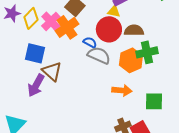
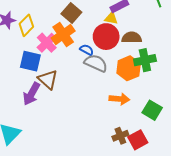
pink cross: (51, 21) -> (47, 43), moved
green square: (154, 101) -> (152, 110), turned 30

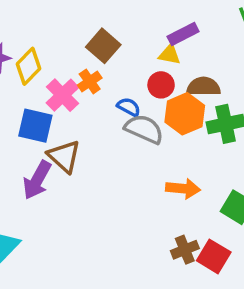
orange cross: (63, 35) -> (90, 82), size x0.6
red circle: (106, 37) -> (161, 85), size x0.6
orange hexagon: (129, 68) -> (185, 114), moved
red square: (138, 140) -> (214, 256), turned -30

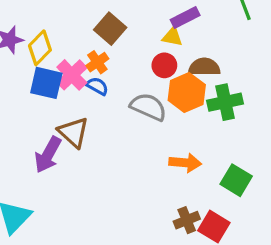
blue semicircle: (129, 107) -> (97, 86), moved
blue square: (35, 126) -> (46, 83), moved

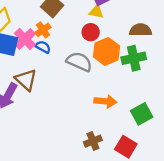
brown semicircle: (204, 67) -> (141, 30), moved
green square: (236, 180) -> (142, 114), turned 30
brown cross: (187, 220) -> (93, 141), moved

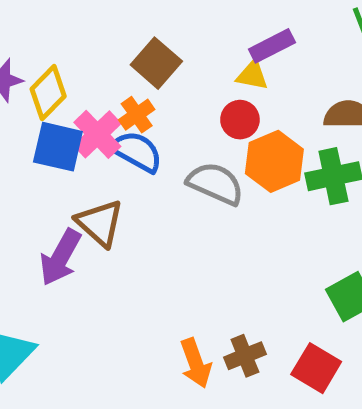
blue semicircle: (43, 47) -> (137, 152), size x1.5
orange arrow: (105, 101) -> (196, 363), moved, turned 65

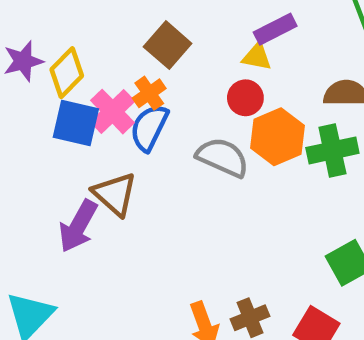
blue semicircle: (137, 152) -> (149, 128), turned -93

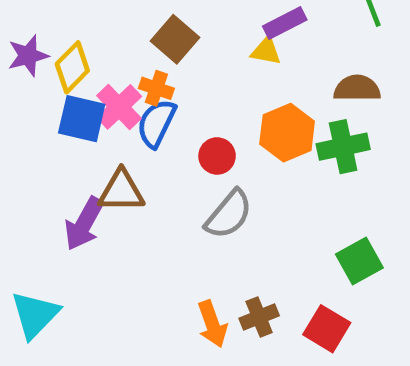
orange cross: (149, 93) -> (156, 88), turned -36
red circle: (245, 98) -> (217, 156), moved
gray semicircle: (222, 157) -> (229, 214), moved, turned 106
brown triangle: (115, 194) -> (121, 191), turned -42

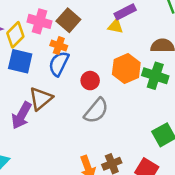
pink cross: (119, 107) -> (39, 21), moved, turned -30
green cross: (343, 147) -> (155, 76), turned 30
brown triangle: (121, 191) -> (41, 99), turned -40

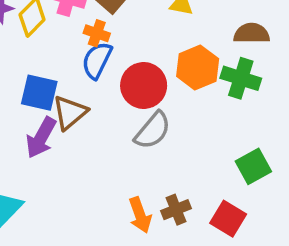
blue square: (20, 61) -> (39, 93), moved
red circle: (90, 81) -> (144, 85), size x1.6

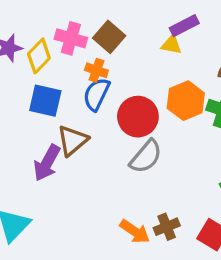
blue square: (39, 93) -> (45, 101), moved
orange arrow: (140, 215) -> (135, 232), turned -36

